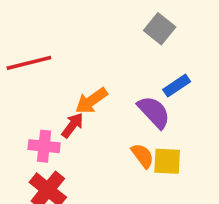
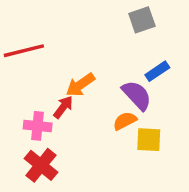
gray square: (160, 29) -> (142, 20), turned 32
orange semicircle: (143, 156) -> (125, 121), moved, turned -80

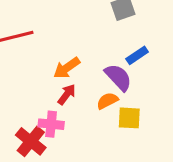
red arrow: (63, 107) -> (67, 94), moved
pink cross: (38, 126) -> (51, 124), moved

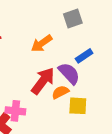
orange arrow: (67, 68) -> (42, 43), moved
red arrow: (67, 94) -> (43, 81), moved, size x1.6

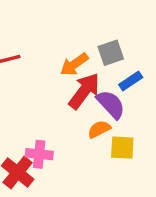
gray square: (73, 18) -> (111, 53), moved
red arrow: (43, 81) -> (84, 91), moved

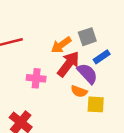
orange semicircle: (99, 129) -> (79, 91), turned -133
pink cross: (39, 154) -> (36, 78), moved

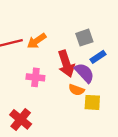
orange arrow: (61, 45) -> (37, 41), moved
red arrow: (68, 64) -> (66, 64), turned 125

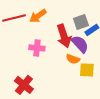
gray square: (84, 38) -> (81, 22), moved

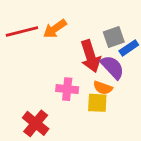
pink cross: (37, 48) -> (67, 89), moved
yellow square: (87, 70) -> (97, 103), moved

